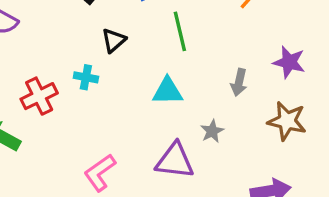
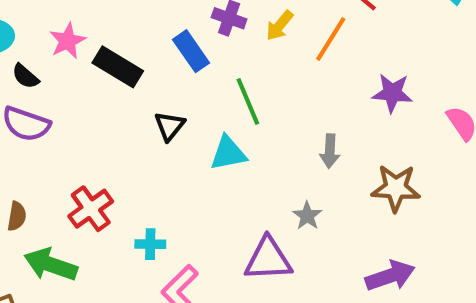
purple star: (289, 62) -> (392, 93), moved
cyan cross: (86, 77) -> (150, 244), moved
cyan triangle: (168, 91) -> (228, 153), moved

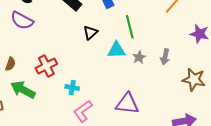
gray star: (307, 216) -> (139, 57), moved

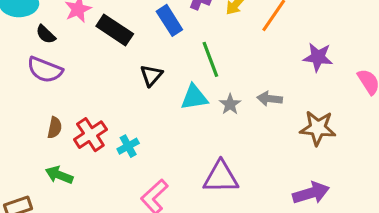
gray arrow: (165, 57) -> (270, 99), turned 91
brown semicircle: (10, 64) -> (55, 128), moved
cyan cross: (72, 88) -> (128, 146), moved, turned -32
green arrow: (23, 90) -> (59, 175), size x0.7

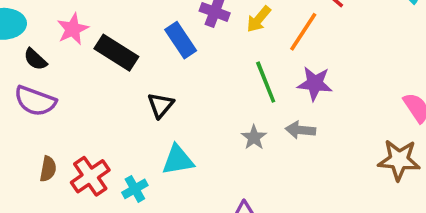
purple star: (318, 57) -> (315, 83), moved
green line: (210, 59) -> (266, 82), moved
cyan triangle: (194, 97) -> (178, 160), moved
brown star: (318, 128) -> (399, 160), moved

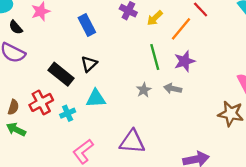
blue rectangle: (181, 40) -> (87, 25), moved
black rectangle: (116, 53) -> (61, 74), moved
purple star: (315, 83) -> (185, 61), turned -30
brown semicircle: (48, 169) -> (13, 107), moved

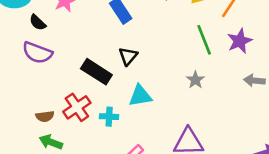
gray arrow: (173, 89) -> (254, 81), moved
brown semicircle: (13, 107) -> (45, 116), turned 72
cyan cross: (68, 113) -> (109, 117), turned 32

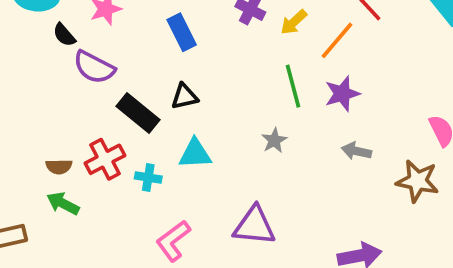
purple semicircle: (37, 53) -> (94, 67), moved
black triangle: (128, 56) -> (184, 97), turned 30

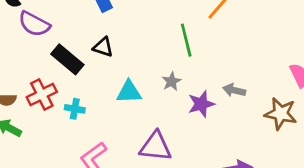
purple star: (342, 94) -> (201, 104), moved
black triangle: (184, 97) -> (103, 47), turned 30
cyan triangle: (195, 154) -> (129, 92), moved

